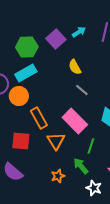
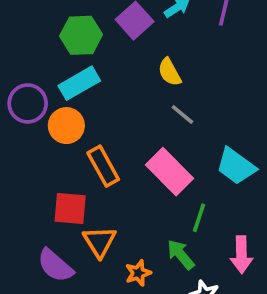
orange triangle: (56, 141) -> (100, 242), moved

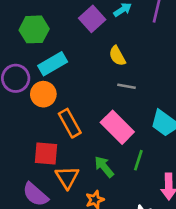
green hexagon: (81, 35) -> (34, 29), moved
gray line: (182, 115) -> (127, 86), turned -30
green arrow: (181, 255) -> (104, 167), moved

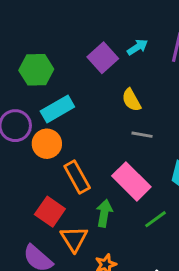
red square: (46, 154) -> (50, 212), turned 30
green line: (138, 160) -> (156, 219), turned 36
green arrow: (104, 167) -> (104, 213), moved, turned 50

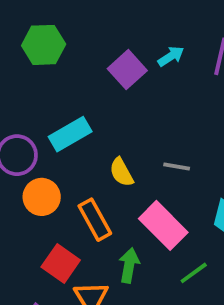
green hexagon: (36, 70) -> (44, 45), moved
yellow semicircle: (131, 100) -> (121, 172), moved
orange circle: (47, 144) -> (42, 197), moved

